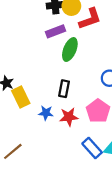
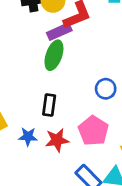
purple rectangle: (55, 31) -> (59, 32), moved

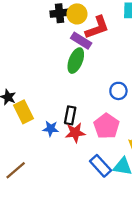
purple rectangle: (59, 32) -> (81, 41), turned 54
black rectangle: (49, 105) -> (70, 115), moved

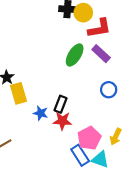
purple rectangle: (81, 41) -> (101, 54), moved
pink pentagon: (106, 126) -> (89, 138), moved

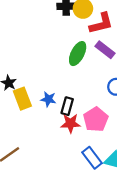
blue star: (41, 113) -> (48, 99), moved
pink pentagon: (89, 138) -> (96, 119), moved

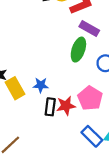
green ellipse: (78, 54) -> (78, 50), moved
black rectangle: (67, 106) -> (50, 107), moved

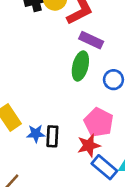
blue star: (41, 85) -> (36, 134), moved
red star: (66, 106) -> (89, 145), moved

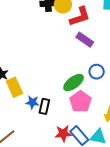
green ellipse: (80, 66) -> (74, 83), moved, turned 30
red star: (89, 145) -> (63, 133), moved

